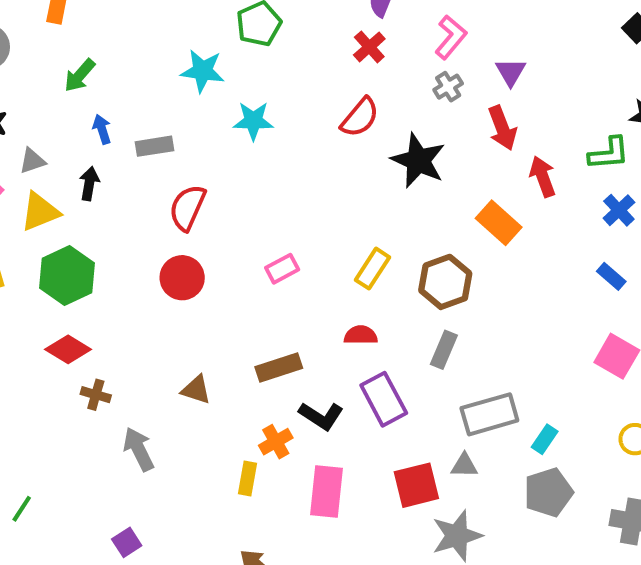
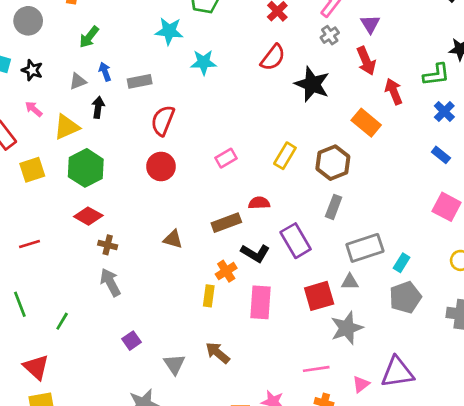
gray triangle: (32, 161) -> (78, 81), moved
red semicircle: (361, 335) -> (259, 203), moved
gray arrow: (139, 449) -> (110, 282), moved

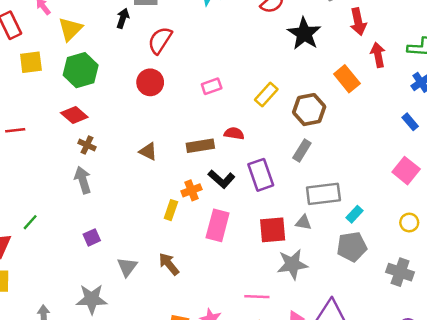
black arrow: (98, 107) -> (123, 18), moved
yellow triangle: (67, 127) -> (70, 29), turned -32
green line: (62, 321) -> (30, 222), moved

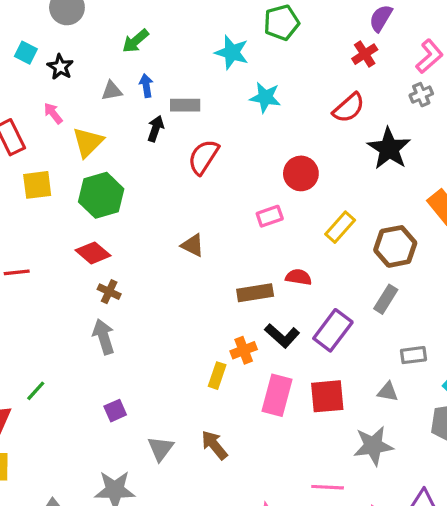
red circle: (150, 82) -> (301, 173), moved
brown triangle: (148, 151) -> (193, 245), moved
purple rectangle: (261, 175) -> (333, 330), turned 56
gray rectangle: (323, 194) -> (413, 355), size x0.6
red square: (273, 230) -> (327, 396), moved

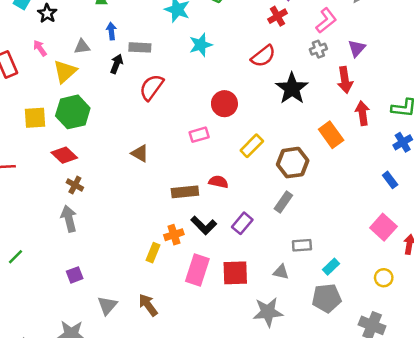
gray triangle: (112, 91) -> (82, 47), moved
cyan star: (265, 97) -> (201, 45), turned -30
yellow square: (37, 185) -> (35, 118), moved
purple rectangle: (333, 330) -> (242, 223), size x0.7

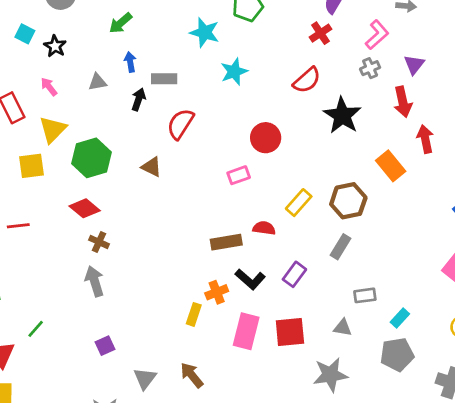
yellow triangle: (65, 71) -> (53, 129), moved
yellow square: (35, 118) -> (31, 166), moved
yellow rectangle: (252, 146) -> (299, 203), moved
brown triangle: (140, 153) -> (152, 167), moved

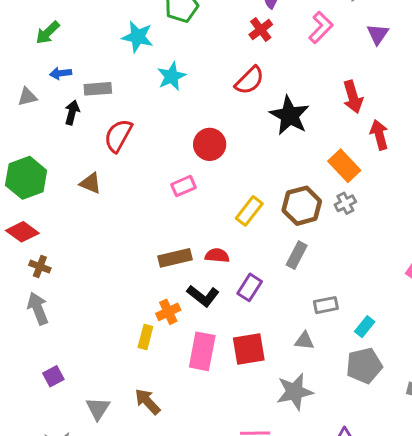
blue arrow: (130, 62) -> (61, 73), turned -84
purple triangle: (414, 65) -> (378, 34), moved
gray cross: (370, 68) -> (345, 203), moved
red semicircle: (264, 228) -> (217, 256), moved

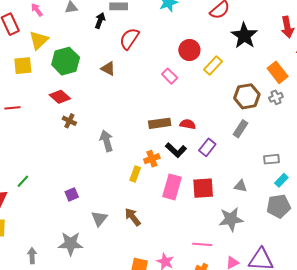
pink rectangle: (184, 186) -> (170, 76), turned 63
yellow rectangle: (249, 211) -> (213, 66), moved
gray rectangle: (326, 305) -> (271, 159), moved
gray arrow: (38, 309) -> (106, 141), moved

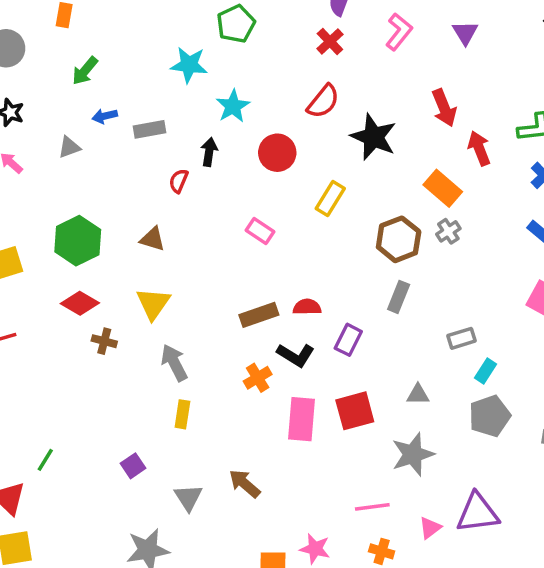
black arrow: (100, 20) -> (209, 152), moved
red semicircle: (129, 39) -> (179, 181), size x0.6
yellow triangle: (39, 40) -> (153, 304), moved
red circle: (189, 50) -> (277, 153), moved
yellow rectangle: (135, 174) -> (182, 414), moved

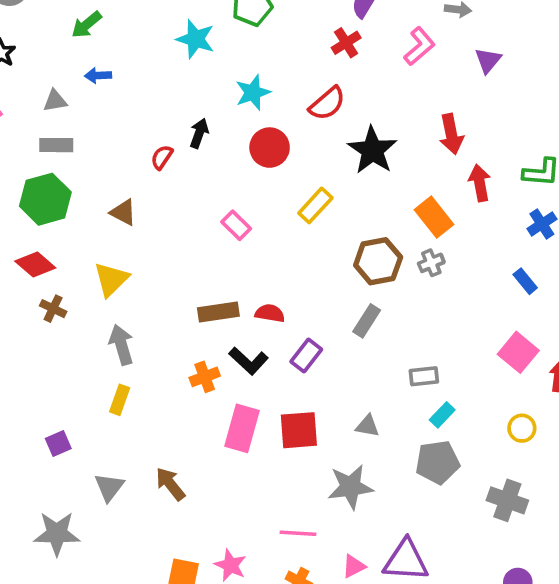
cyan star: (233, 106) -> (253, 93), moved
gray rectangle: (150, 129) -> (56, 145), moved

